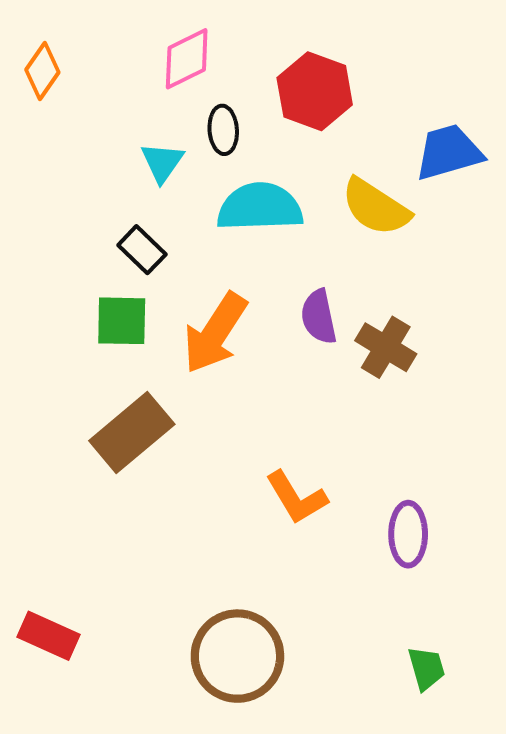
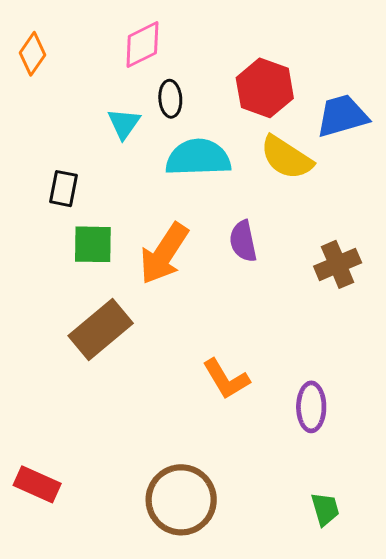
red hexagon: (315, 91) -> (265, 88), moved
black rectangle: (142, 250) -> (63, 189), moved, turned 57
brown cross: (386, 347) -> (338, 264), moved, turned 36

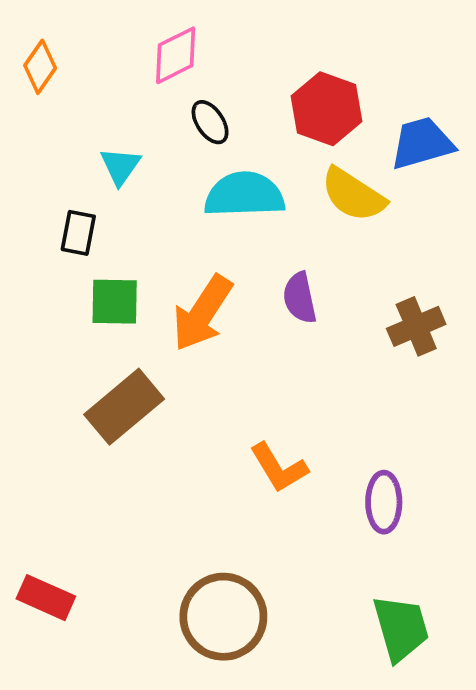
black ellipse: (170, 99) -> (210, 122), turned -30
cyan triangle: (124, 124) -> (120, 166), moved
green trapezoid: (325, 509) -> (401, 628), size x1.6

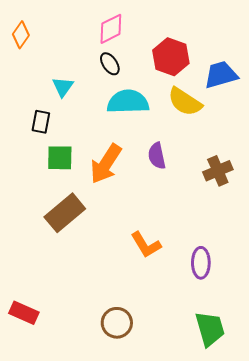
pink diamond: (176, 55) -> (111, 29), moved
brown circle: (223, 617) -> (117, 323), size x0.7

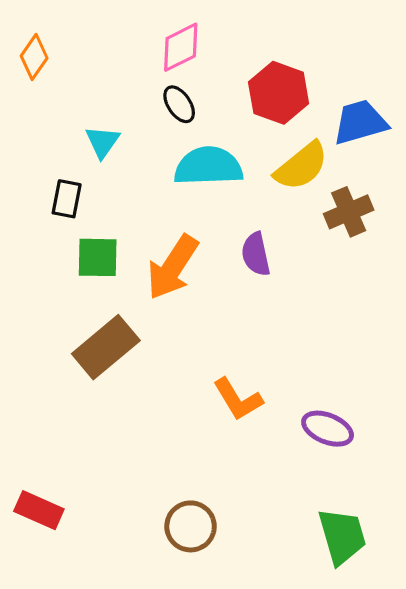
yellow semicircle: (185, 102) -> (301, 166), turned -72
brown cross: (218, 171) -> (349, 212), moved
purple ellipse: (201, 263) -> (327, 429), turned -68

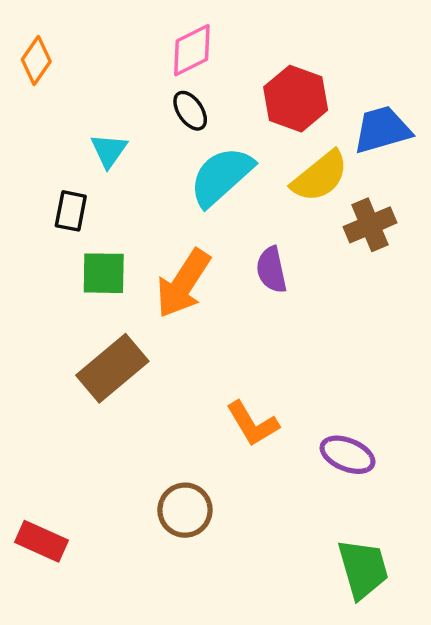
cyan semicircle: (208, 166) -> (221, 176), turned -40
brown circle: (191, 526) -> (185, 510), moved

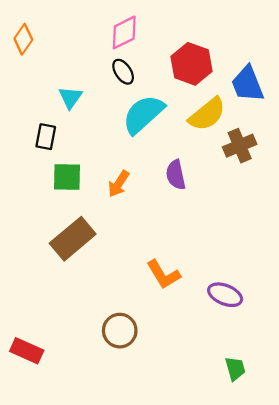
blue trapezoid: (382, 130) -> (247, 84), turned -96
orange arrow: (183, 284) -> (119, 184), size x0.6
green trapezoid: (363, 569) -> (235, 369), size x0.6

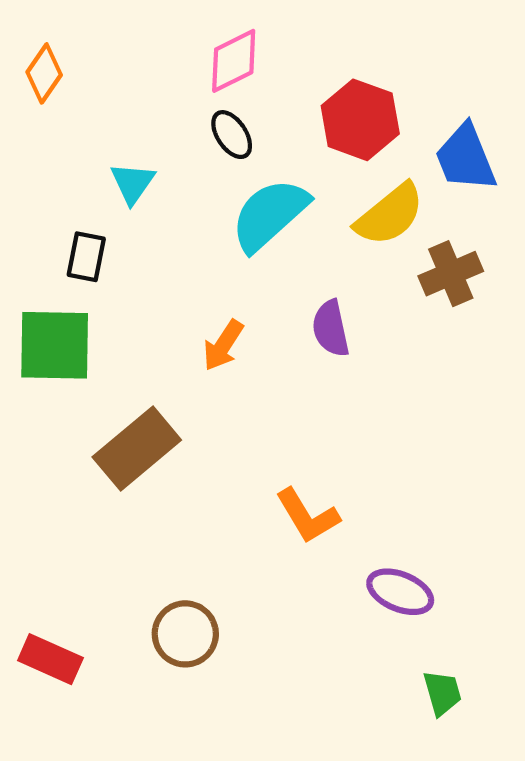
green square: (67, 177) -> (55, 345), moved, size x1.4
purple ellipse: (225, 295) -> (400, 592), moved
brown circle: (120, 331) -> (185, 634), moved

